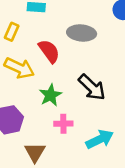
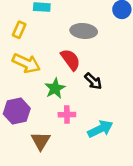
red semicircle: (49, 51) -> (70, 60), moved
black arrow: (92, 87) -> (93, 81), size x0.7

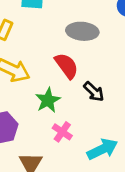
pink cross: (67, 115) -> (62, 132), turned 35

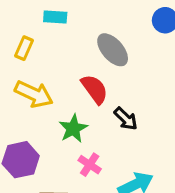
gray ellipse: (82, 31) -> (113, 50), turned 44

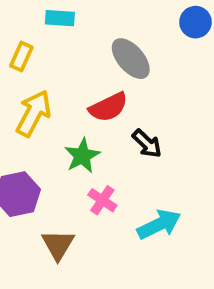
red semicircle: (95, 89) -> (108, 107), turned 100
yellow arrow: (34, 94) -> (34, 113), turned -87

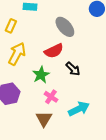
brown triangle: (58, 245) -> (44, 119), moved

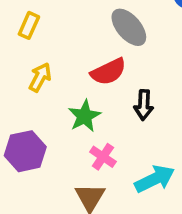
yellow arrow: (17, 54) -> (40, 77), size x0.7
black arrow: (73, 69) -> (144, 105), turned 49

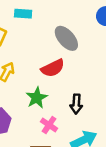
black arrow: (144, 105) -> (76, 104), moved

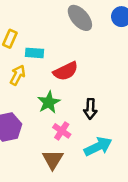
cyan rectangle: (23, 14) -> (34, 53), moved
gray ellipse: (66, 38) -> (80, 18), moved

